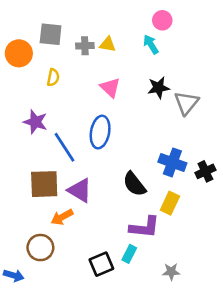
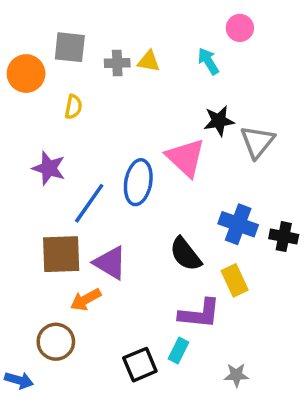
pink circle: (162, 20) -> (240, 28), moved
pink triangle: (110, 88) -> (186, 158), moved, size x1.4
blue line: (65, 147) -> (89, 203), turned 68
black cross: (205, 171) -> (284, 237), turned 36
yellow rectangle: (170, 203) -> (235, 280), turned -50

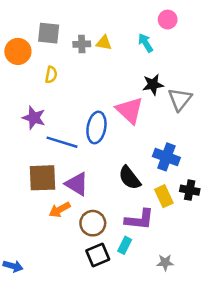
blue line: (89, 203) -> (62, 142), turned 72
black cross: (284, 237) -> (190, 190), moved
brown circle: (56, 342) -> (93, 223), moved

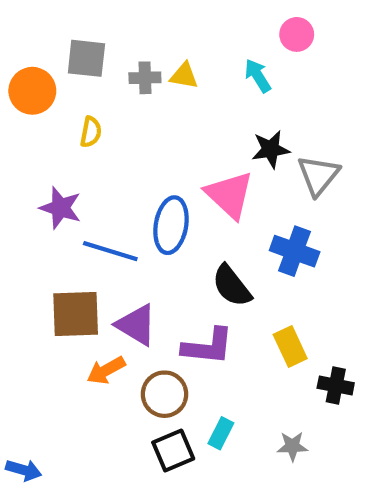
blue cross: (166, 157) -> (295, 251), moved
black semicircle: (130, 178) -> (232, 286), moved
black cross: (190, 190) -> (336, 386), moved
purple L-shape: (139, 220) -> (208, 346), moved
gray star: (165, 262) -> (292, 446), moved

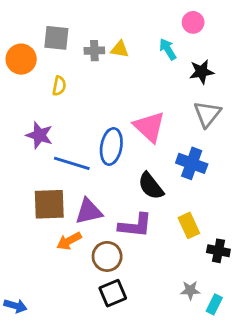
black star: (271, 149) -> (202, 72), moved
purple triangle: (136, 325) -> (89, 211), turned -44
cyan rectangle: (221, 433) -> (214, 304), moved

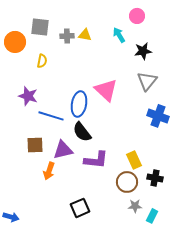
blue cross: (192, 163) -> (158, 116), moved
black semicircle: (151, 186) -> (82, 132), moved
brown square: (49, 204) -> (35, 145), size x0.7
orange arrow: (69, 241) -> (49, 171), turned -42
brown circle: (107, 256) -> (127, 182), moved

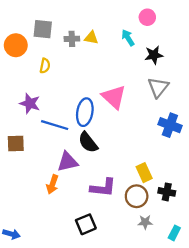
brown square: (35, 145) -> (16, 143), moved
purple L-shape: (96, 160) -> (103, 188), moved
cyan rectangle: (152, 216) -> (174, 233), moved

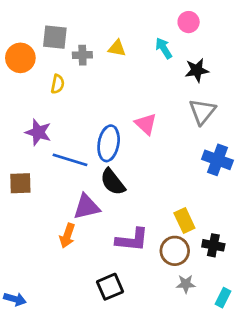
gray cross: (72, 39) -> (82, 55), moved
pink triangle: (114, 97) -> (146, 124), size x0.7

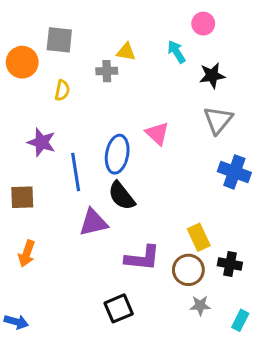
gray cross: (82, 55) -> (107, 71), moved
blue line: (70, 160) -> (76, 172), turned 64
orange arrow: (67, 236) -> (27, 254), moved

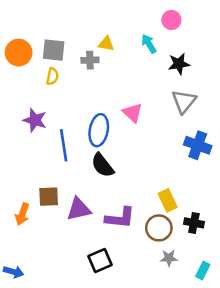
gray square: (59, 40) -> (54, 50), moved
brown square: (22, 197) -> (49, 197), moved
purple triangle: (93, 222) -> (79, 209), moved

